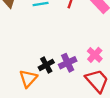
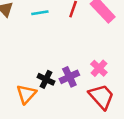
black cross: (46, 65) -> (46, 79), turned -35

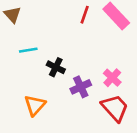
cyan line: (40, 13) -> (28, 50), moved
black cross: (46, 79) -> (56, 67), moved

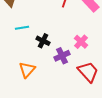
pink cross: (112, 78) -> (81, 42), moved

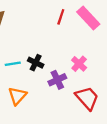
cyan line: (22, 28) -> (13, 64), moved

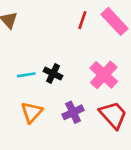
pink cross: (79, 64) -> (104, 75), size x1.5
purple cross: (57, 80) -> (73, 112), moved

